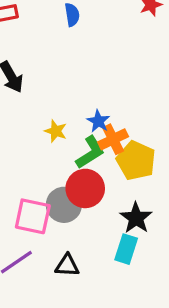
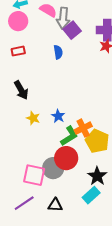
blue star: (98, 121) -> (58, 116), moved
yellow star: (56, 131) -> (33, 118), moved
cyan rectangle: (126, 249) -> (91, 195), turned 30

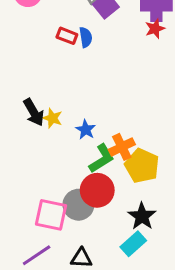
red rectangle: (18, 51) -> (67, 36), moved, turned 32
black arrow: (21, 90) -> (34, 112), moved
yellow star: (33, 118) -> (52, 118), moved

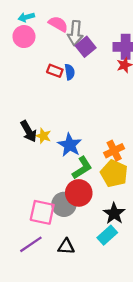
blue star: (86, 130) -> (70, 145), size x1.5
orange cross: (122, 147) -> (114, 151), moved

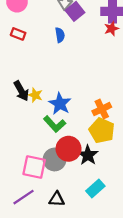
red rectangle: (55, 71) -> (18, 34), moved
green L-shape: (82, 168) -> (55, 124), moved, turned 80
black star: (114, 213) -> (88, 155), moved

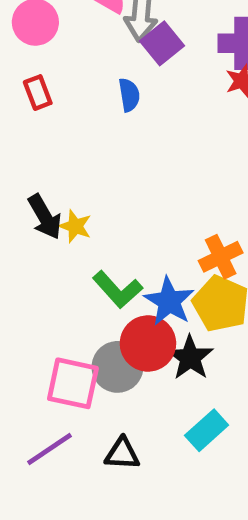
red rectangle: (18, 34) -> (38, 93), turned 48
blue star: (60, 104) -> (169, 301), moved

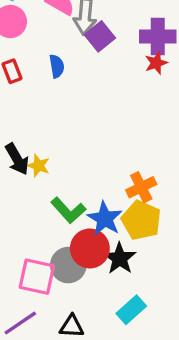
blue semicircle: (129, 95) -> (57, 66), moved

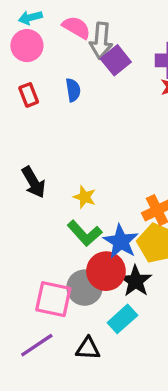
yellow star: (39, 166) -> (85, 197), moved
cyan rectangle: (131, 310) -> (122, 319), moved

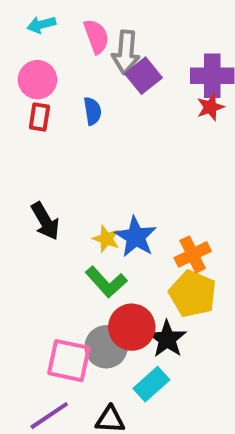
pink semicircle: (76, 27) -> (96, 36), turned 40
pink circle: (27, 46) -> (37, 80), moved
red rectangle: (29, 95) -> (39, 117), turned 30
blue star: (121, 241) -> (136, 237), moved

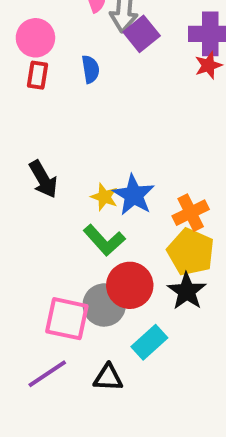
black star: (167, 339) -> (187, 291), moved

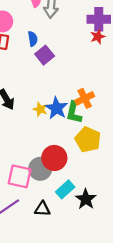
purple square: (142, 34) -> (45, 55), moved
orange cross: (191, 213) -> (85, 98), moved
green L-shape: (104, 240) -> (74, 112), moved, turned 55
black star: (187, 291) -> (86, 199), moved

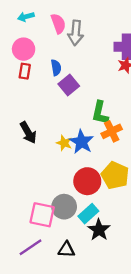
green L-shape: (74, 112) -> (100, 113), moved
red circle: (54, 158) -> (87, 181), moved
cyan rectangle: (65, 189) -> (88, 214), moved
black star: (86, 199) -> (99, 230), moved

